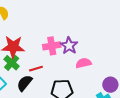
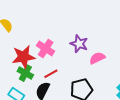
pink cross: (52, 46) -> (46, 48), moved, turned -36

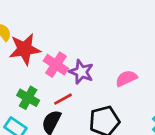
purple star: (79, 44) -> (81, 72), moved
red star: (23, 57) -> (25, 49), moved

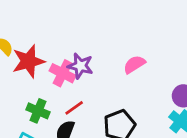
purple star: (81, 72) -> (80, 66), moved
pink semicircle: (126, 78) -> (134, 64), moved

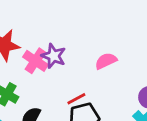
red line: (74, 108) -> (76, 99), moved

